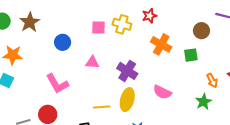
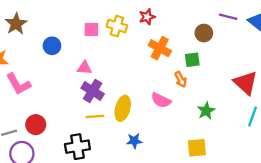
purple cross: (127, 71) -> (93, 91), moved
orange arrow: (212, 80) -> (181, 79), moved
pink L-shape: (57, 84) -> (18, 84), moved

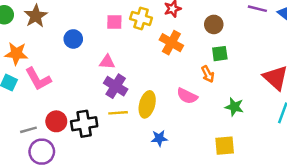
brown circle: (204, 33) -> (214, 24), moved
orange cross: (160, 48) -> (171, 43), moved
green star: (206, 111) -> (234, 107), turned -30
black cross: (77, 147) -> (84, 124), moved

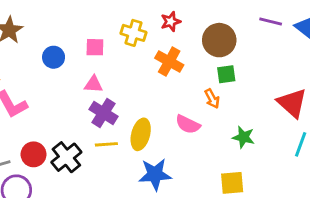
pink square: (114, 22) -> (95, 47), moved
brown circle: (214, 24) -> (219, 40), size x1.5
black cross: (84, 124) -> (66, 157), turned -30
blue star: (159, 138) -> (155, 174), size x1.6

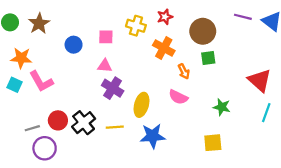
orange arrow: (212, 99) -> (184, 71), moved
yellow line: (106, 144) -> (115, 127), moved

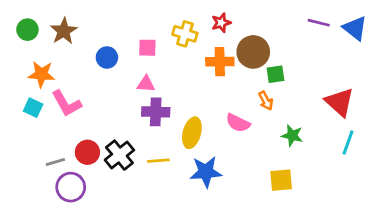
brown circle: (203, 31) -> (253, 52), moved
orange cross: (164, 48) -> (220, 62), turned -30
orange arrow: (184, 71) -> (266, 101), moved
purple cross: (113, 88) -> (156, 112), turned -30

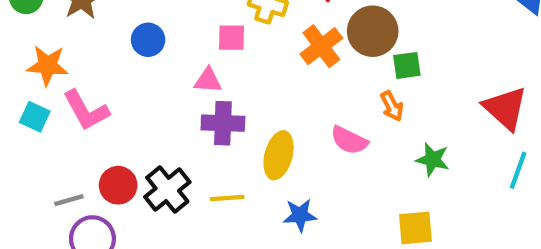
pink square: (147, 48) -> (231, 38), moved
orange cross: (220, 62) -> (321, 46), turned -36
blue star: (206, 172) -> (300, 215), size x0.7

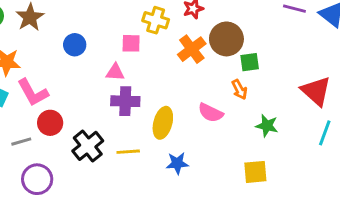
red circle: (118, 185) -> (50, 123), moved
gray line: (69, 200) -> (21, 142), moved

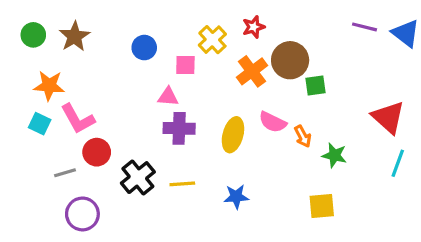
yellow cross: (156, 20) -> (212, 40), turned 30
blue circle: (75, 45) -> (144, 48), moved
orange arrow: (239, 90) -> (303, 136), moved
pink semicircle: (211, 113) -> (273, 122), moved
yellow ellipse: (163, 123) -> (233, 135), moved

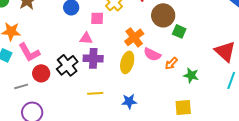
orange cross: (252, 71) -> (134, 37), moved
green square: (315, 86) -> (179, 31), turned 32
orange arrow: (303, 136) -> (171, 63), turned 72
black cross: (138, 178) -> (67, 65), moved

